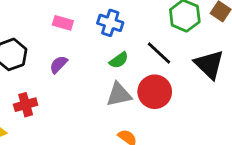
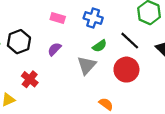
gray triangle: (119, 95) -> (87, 65), moved, turned -36
red cross: (26, 105) -> (30, 79), turned -35

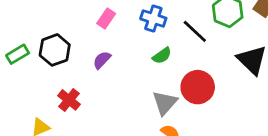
pink rectangle: (58, 18) -> (106, 18), turned -72
black line: (130, 41) -> (195, 31), moved
gray triangle: (87, 65) -> (165, 103), moved

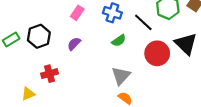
red circle: (198, 87) -> (157, 53), moved
red cross: (69, 100) -> (50, 74), turned 35

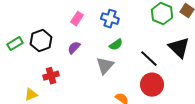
black line: (143, 22) -> (149, 59), moved
red circle: (157, 53) -> (152, 85), moved
gray triangle: (121, 76) -> (105, 66), moved

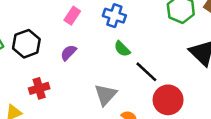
green semicircle: (116, 45) -> (122, 49), turned 80
black line: (149, 59) -> (146, 72), moved
gray triangle: (105, 66) -> (106, 95), moved

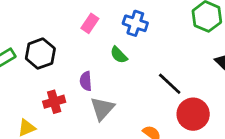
green semicircle: (122, 49) -> (119, 55), moved
purple semicircle: (68, 53) -> (86, 81), moved, turned -48
gray triangle: (106, 95) -> (102, 109), moved

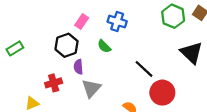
black hexagon: (40, 54) -> (67, 45), moved

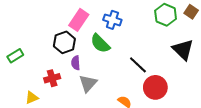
pink rectangle: (82, 22) -> (79, 20), size x1.5
green semicircle: (104, 46) -> (100, 43), size x1.5
green rectangle: (15, 48) -> (15, 56), moved

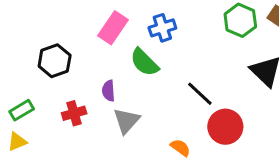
blue cross: (112, 20) -> (162, 28), turned -36
black hexagon: (64, 42) -> (55, 61), moved
green rectangle: (15, 56) -> (22, 110), moved
yellow triangle: (32, 98) -> (17, 142), moved

